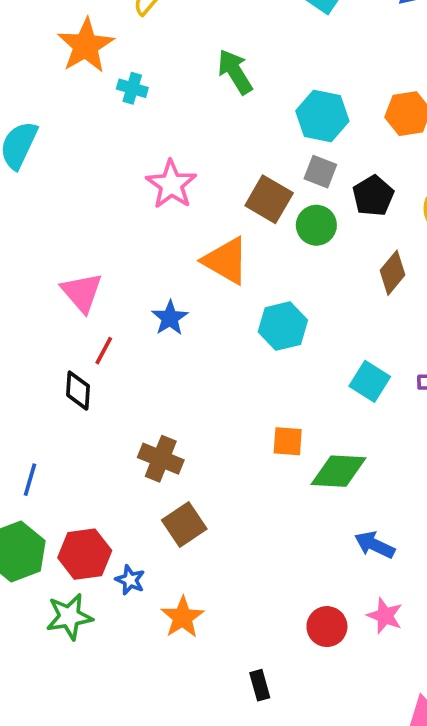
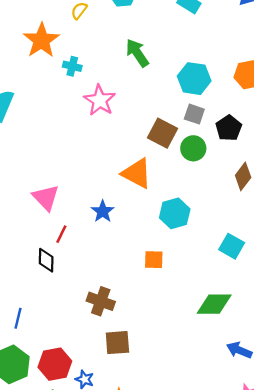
pink star: (171, 184) -> (100, 100), moved
orange square: (288, 441) -> (154, 260), moved
brown square: (184, 525) -> (117, 343), turned 32

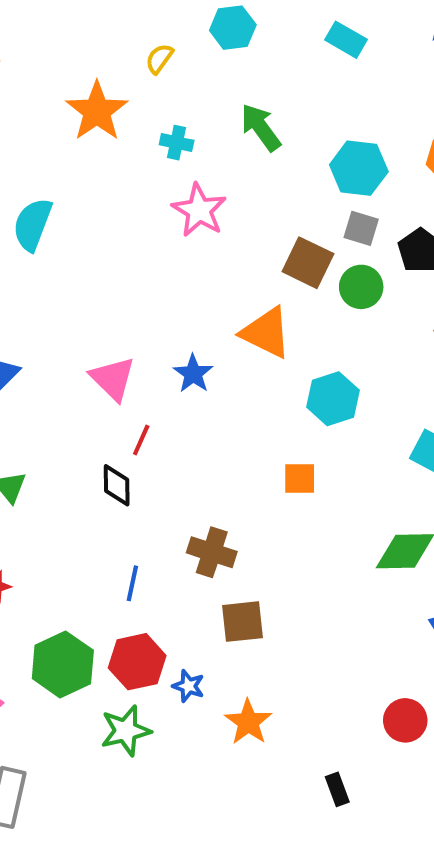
cyan cross: (72, 66) -> (177, 143), moved
blue star: (103, 211) -> (193, 374), moved
blue line: (18, 318) -> (132, 583), moved

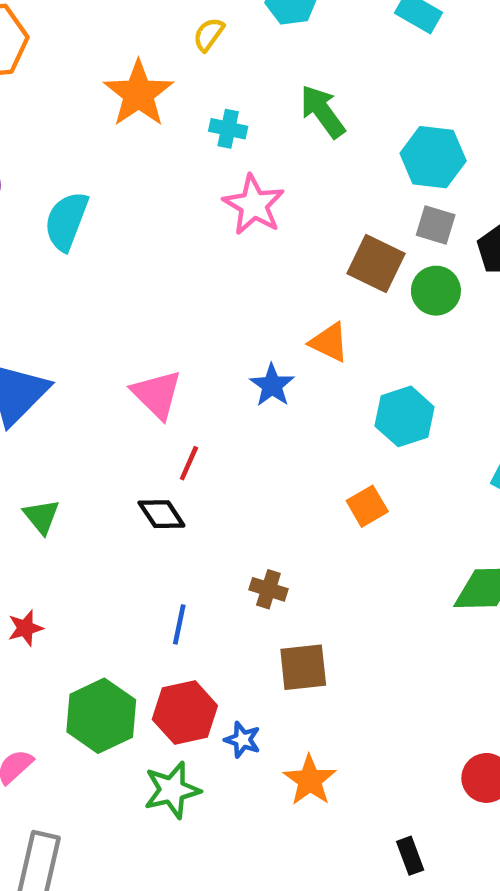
orange triangle: (266, 333) -> (329, 342), size x0.7
blue star: (193, 374) -> (272, 385), moved
orange square: (300, 478) -> (367, 506), turned -30
black diamond: (117, 485) -> (161, 514), turned -33
brown cross: (212, 552) -> (268, 589), size x0.7

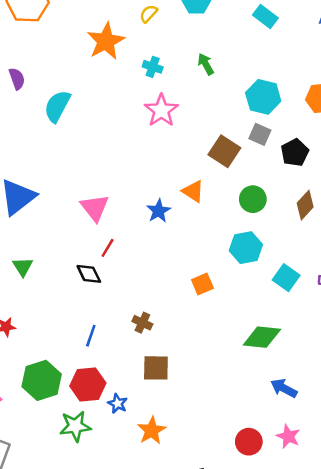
green arrow: (323, 112) -> (206, 64), size x0.7
green circle: (436, 291) -> (253, 199), moved
cyan hexagon: (405, 416) -> (246, 248), moved

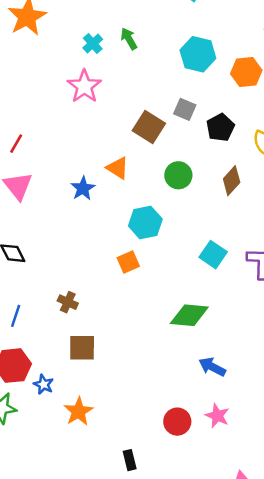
cyan cross: (153, 67) -> (93, 44), moved, turned 30
cyan hexagon: (263, 97) -> (198, 54), moved
red line: (108, 248) -> (16, 144), moved
cyan hexagon: (246, 248) -> (145, 223), moved

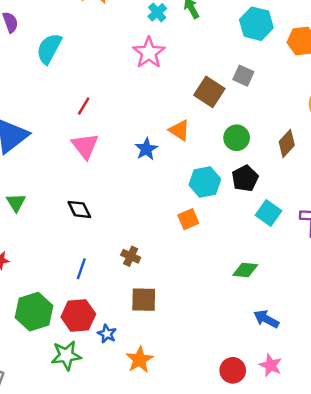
black pentagon: (220, 127) -> (245, 178), moved
green diamond: (189, 315) -> (245, 270), size x0.7

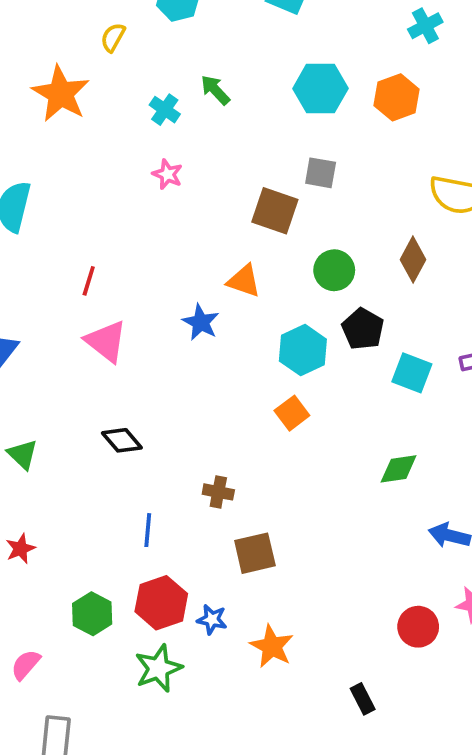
pink star: (149, 53) -> (167, 174), size x0.6
green hexagon: (34, 312) -> (92, 614), size x0.7

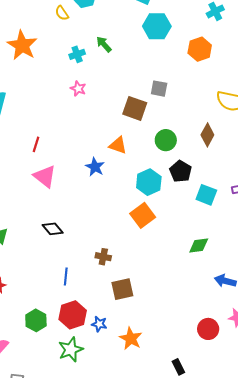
yellow semicircle: (113, 37) -> (62, 13), moved, turned -63
cyan hexagon: (320, 88) -> (157, 26), moved
cyan cross: (165, 110) -> (77, 54), turned 35
orange square: (292, 413) -> (143, 215), size x1.4

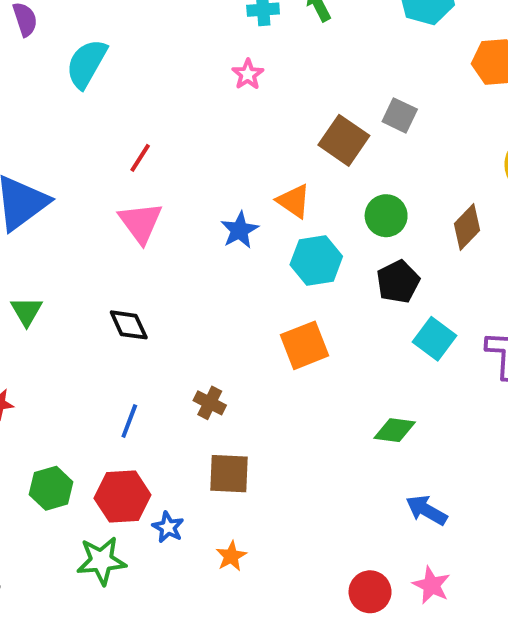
cyan hexagon: (149, 182) -> (316, 261), moved
orange star: (131, 339) -> (231, 556), moved, size x0.7

